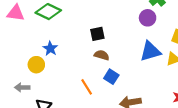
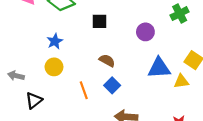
purple circle: (148, 18) -> (145, 32), moved
black square: (97, 34) -> (100, 21), moved
yellow circle: (36, 65) -> (54, 67), moved

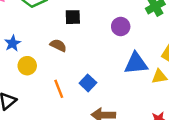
blue star: (55, 41) -> (13, 43), moved
brown semicircle: (107, 60) -> (58, 45), moved

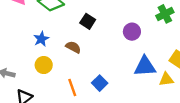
black square: (73, 17) -> (88, 21), turned 32
blue star: (13, 43) -> (41, 39), moved

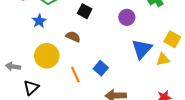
blue star: (41, 39) -> (39, 21), moved
yellow circle: (44, 65) -> (47, 56), size x1.5
blue triangle: (145, 66) -> (142, 49), turned -40

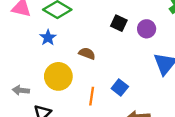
black square: (85, 11) -> (119, 23), moved
orange line: (75, 75) -> (92, 96), turned 35

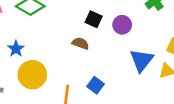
blue star: (48, 38) -> (16, 49), moved
brown semicircle: (87, 53) -> (81, 43), moved

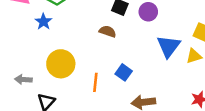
blue star: (16, 49) -> (43, 22), moved

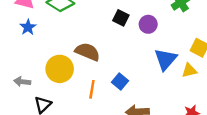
blue star: (43, 22) -> (28, 27), moved
brown semicircle: (108, 31) -> (88, 52), moved, size x1.5

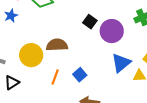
purple circle: (148, 24) -> (112, 31), size x1.5
brown semicircle: (88, 52) -> (57, 45), turned -35

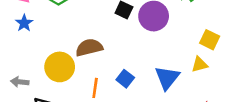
blue triangle: (121, 63) -> (167, 78), moved

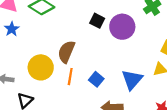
brown semicircle: (89, 48) -> (66, 52), turned -55
orange line: (95, 88) -> (70, 77), moved

